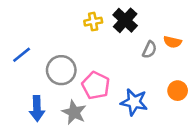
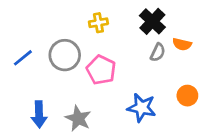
black cross: (125, 20) -> (152, 21), moved
gray circle: (61, 70) -> (65, 55), moved
pink pentagon: (96, 85) -> (101, 70), moved

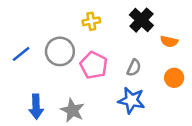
gray semicircle: (158, 52) -> (134, 68), moved
orange circle: (187, 96) -> (174, 78), moved

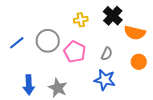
yellow cross: (91, 21) -> (81, 20), moved
orange semicircle: (169, 41) -> (135, 33), size x1.5

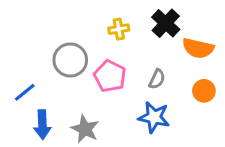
blue line: (17, 43) -> (25, 92), moved

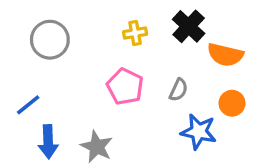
gray circle: (70, 60) -> (50, 40), moved
blue star: (154, 117) -> (199, 132), moved

